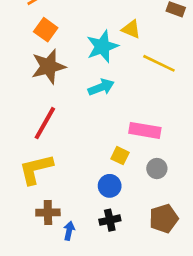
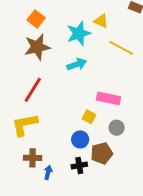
brown pentagon: (164, 218) -> (102, 153), moved

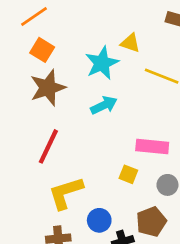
yellow L-shape: (25, 125) -> (66, 193), moved
blue circle: (80, 139) -> (99, 220), moved

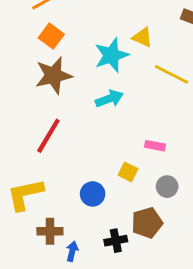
pink rectangle: (152, 146) -> (155, 146), size x0.6
yellow L-shape: (66, 193) -> (25, 194), moved
blue circle: (99, 220) -> (93, 194), moved

